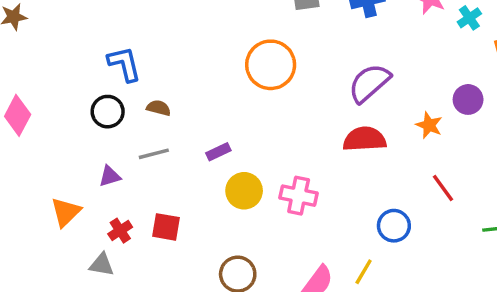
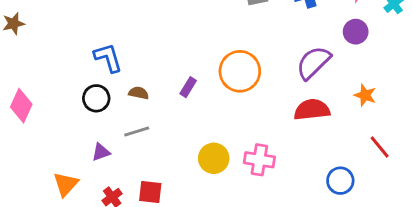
orange circle: (271, 65) -> (240, 71), moved
purple circle: (468, 99) -> (356, 32), moved
purple rectangle: (218, 152) -> (188, 87), moved, turned -30

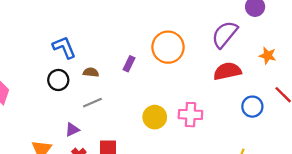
purple triangle: (101, 152) -> (72, 130), moved
blue circle: (340, 181) -> (252, 107), moved

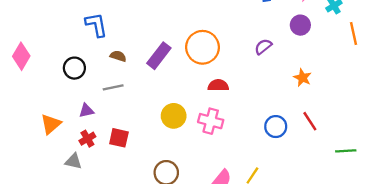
purple semicircle: (225, 34) -> (263, 47), size x0.6
purple rectangle: (129, 64) -> (159, 56), size x1.6
red semicircle: (227, 71) -> (218, 85), moved, size x0.7
black circle: (58, 80) -> (74, 68), moved

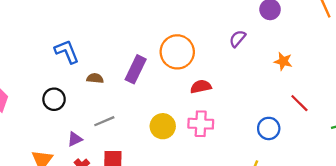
gray line: (113, 87) -> (104, 121), moved
blue circle: (276, 127) -> (269, 128), moved

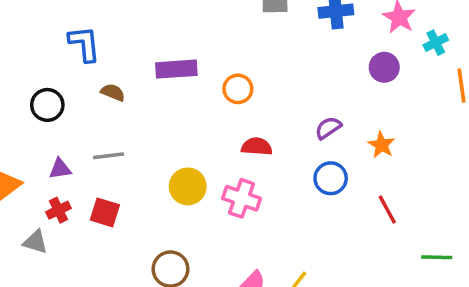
purple semicircle: (238, 39) -> (328, 128), moved
orange circle: (177, 52) -> (238, 89), size x0.6
purple rectangle: (136, 69) -> (176, 69), moved, turned 44
blue circle: (269, 128) -> (331, 178), moved

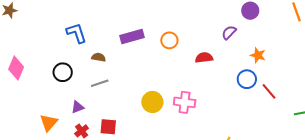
purple semicircle: (328, 128) -> (229, 32), moved
red semicircle: (257, 147) -> (204, 58), moved
gray line: (108, 156) -> (100, 83), moved
blue circle: (331, 178) -> (247, 79), moved

